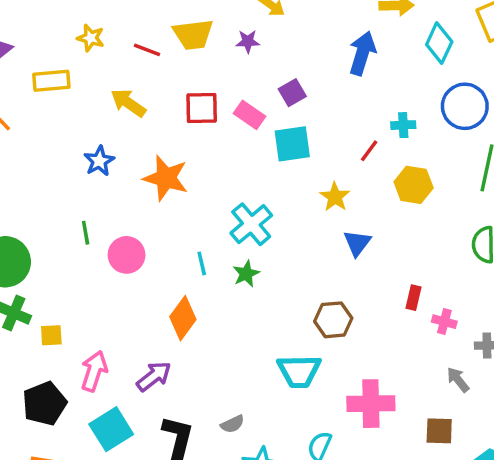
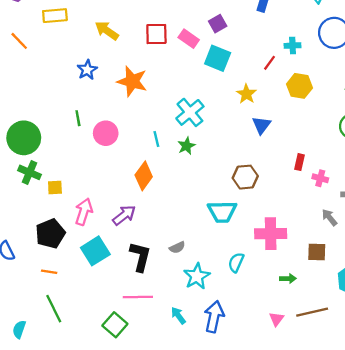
cyan square: (292, 144) -> (218, 58), turned 30

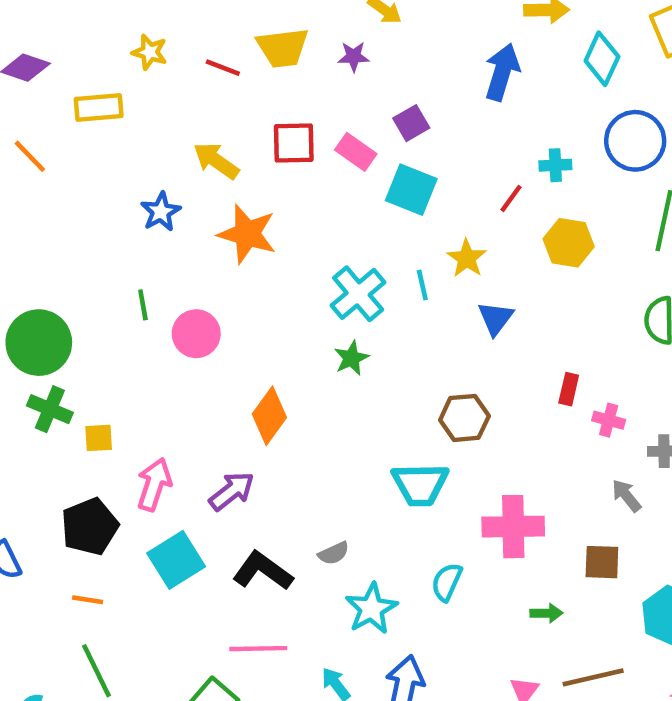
yellow arrow: (107, 31) -> (216, 161), moved
cyan line: (156, 139) -> (422, 285), moved
black L-shape: (140, 257) -> (263, 571), turned -68

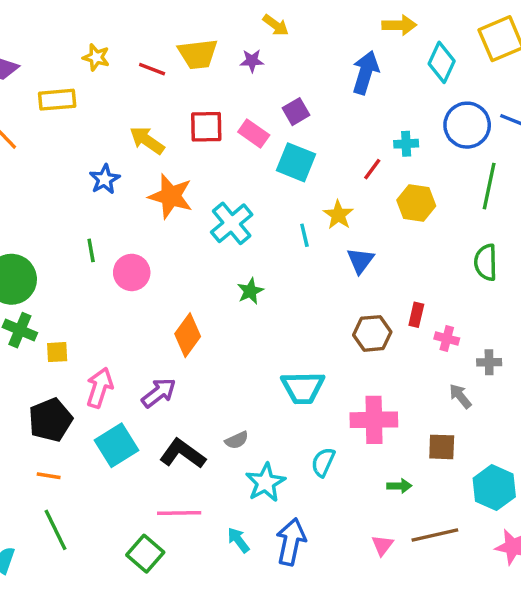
cyan cross: (358, 294) -> (232, 223), moved
brown hexagon: (464, 418) -> (372, 333), moved

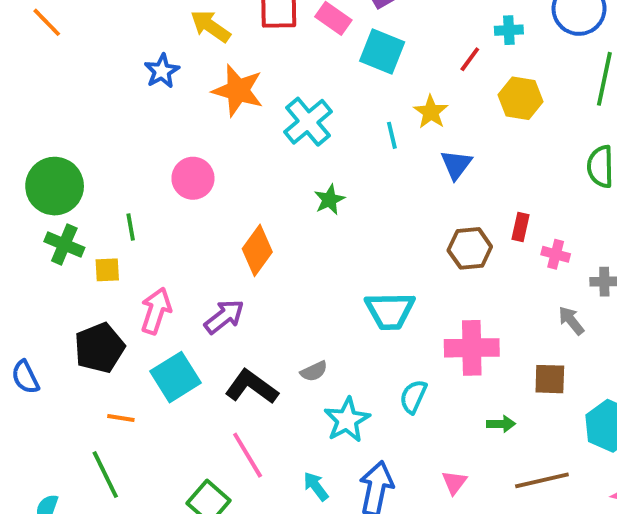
green line: (91, 250) -> (131, 227), moved
orange line: (49, 476) -> (121, 418), moved
pink line: (179, 513) -> (248, 455), turned 60
pink triangle: (382, 545) -> (454, 482), moved

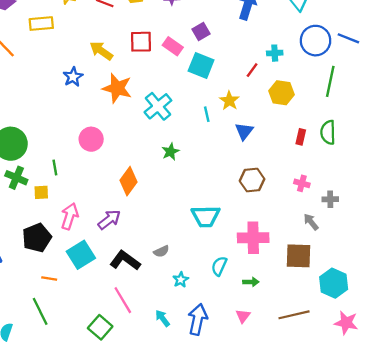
red rectangle: (521, 227) -> (301, 137), moved
brown square: (550, 379) -> (299, 256), size x1.4
cyan star: (347, 420) -> (181, 280), size x0.6
green arrow: (501, 424) -> (251, 282), moved

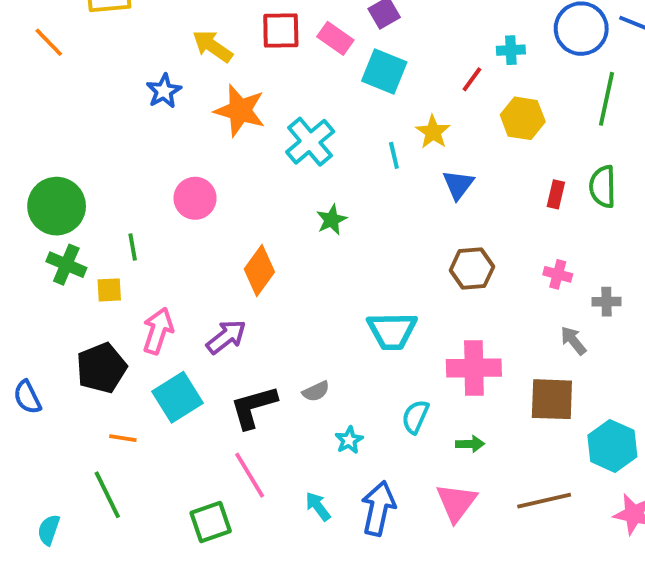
black L-shape: (125, 260) -> (254, 407), turned -52
pink triangle: (243, 316) -> (456, 503), size x1.6
green square: (100, 327) -> (211, 522), turned 30

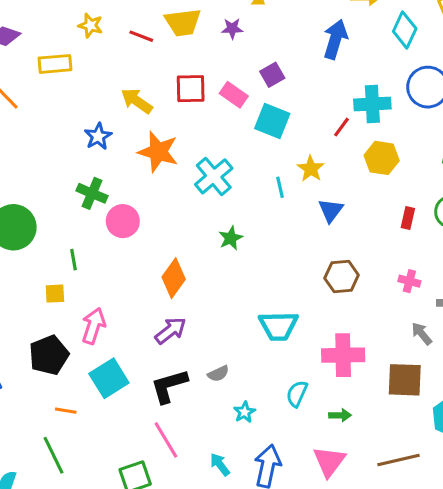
cyan cross: (511, 50) -> (372, 104), size x1.6
green cross: (66, 265) -> (92, 193), moved
purple arrow: (226, 337) -> (171, 330), moved

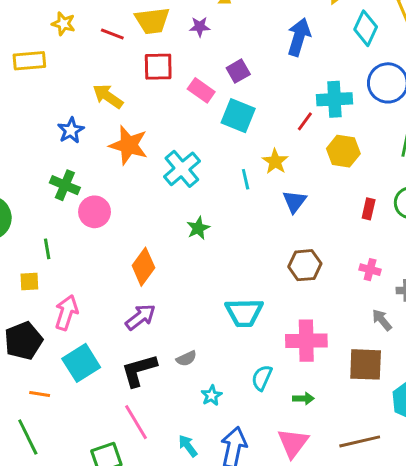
red square: (191, 89) -> (158, 67), moved

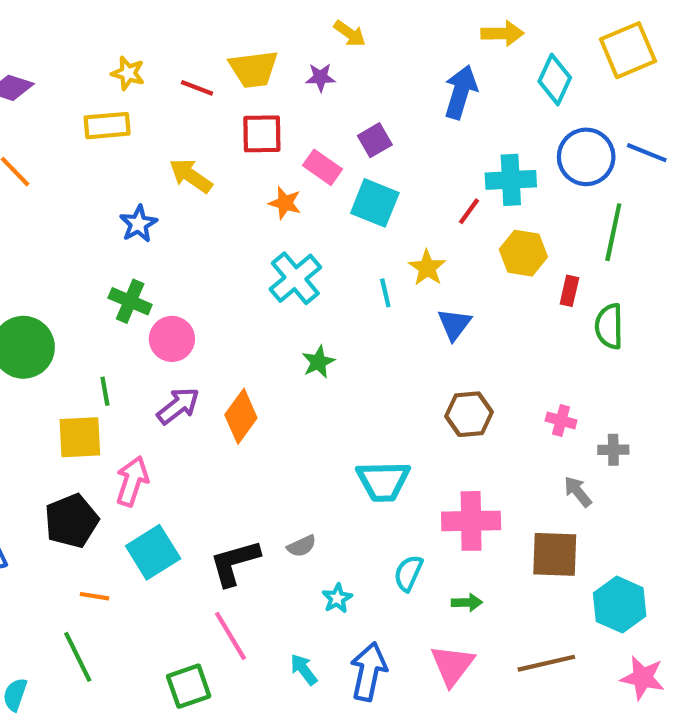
yellow rectangle: (29, 61) -> (107, 126), moved
orange star: (129, 145) -> (285, 203), moved, size x0.6
red rectangle: (369, 209) -> (569, 291), moved
yellow square: (29, 281) -> (80, 437), size x1.6
purple arrow: (140, 317) -> (178, 406), moved

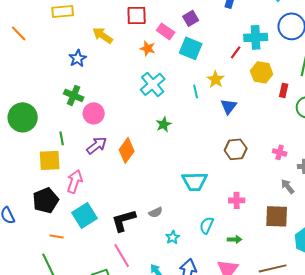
pink cross: (471, 521) -> (237, 200), size x0.6

